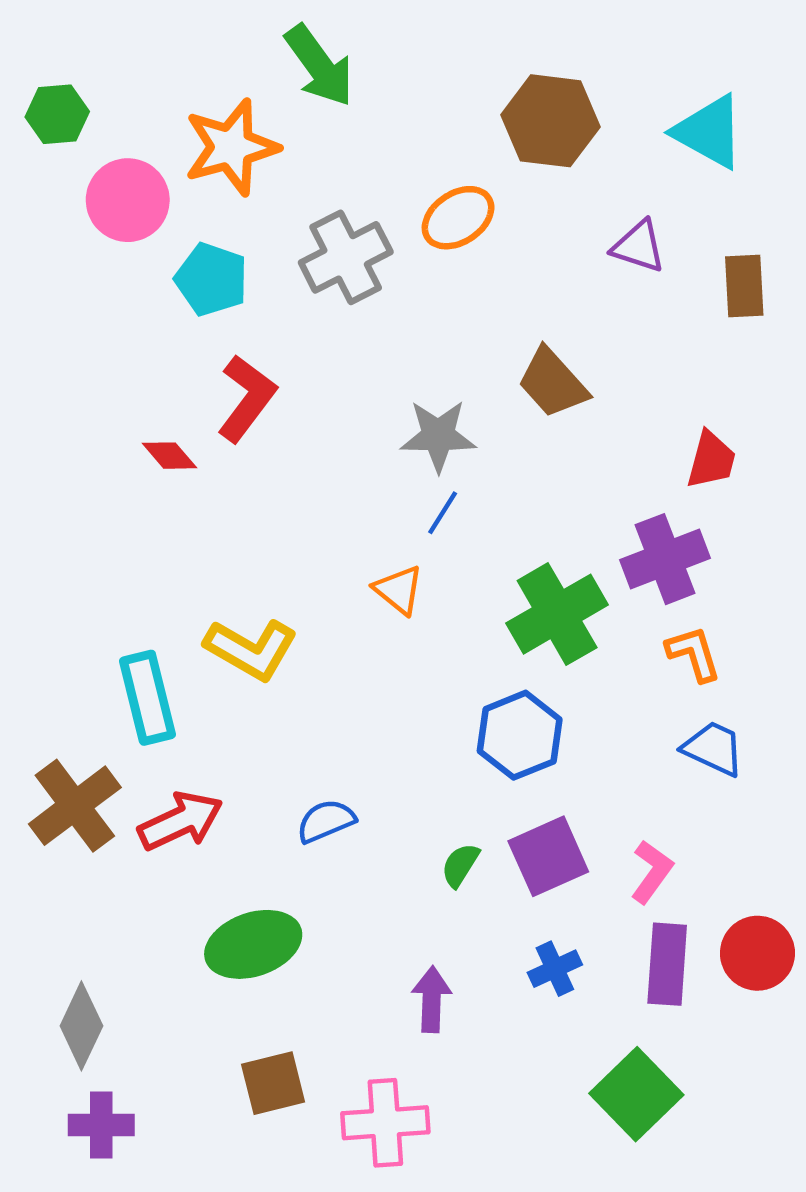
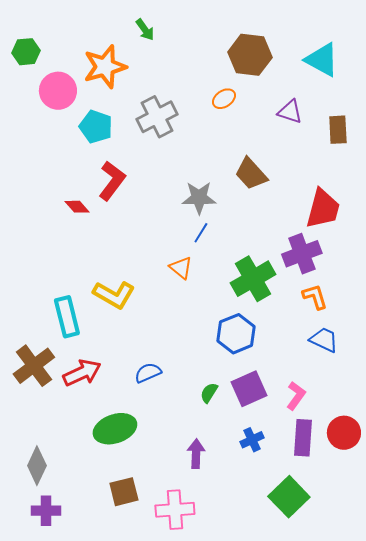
green arrow: (319, 66) -> (145, 30), size x0.6
orange ellipse: (458, 218) -> (224, 99), moved, size x0.7
red trapezoid: (711, 460) -> (323, 209), size x1.5

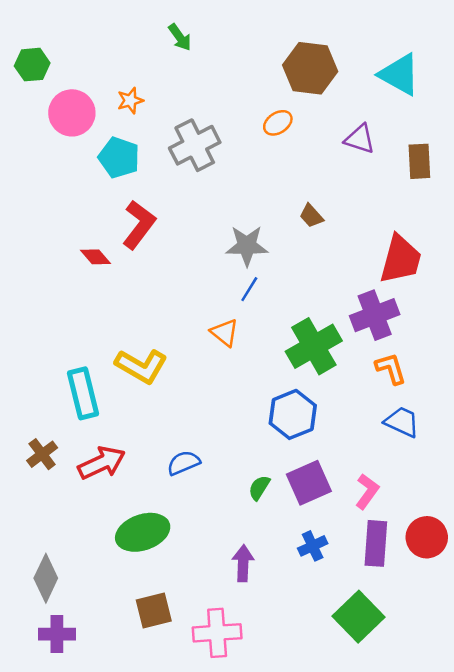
orange star: (105, 67) -> (130, 101), moved, size x0.5
brown trapezoid: (251, 174) -> (311, 216), size x0.6
brown cross: (34, 366) -> (42, 454), size x0.6

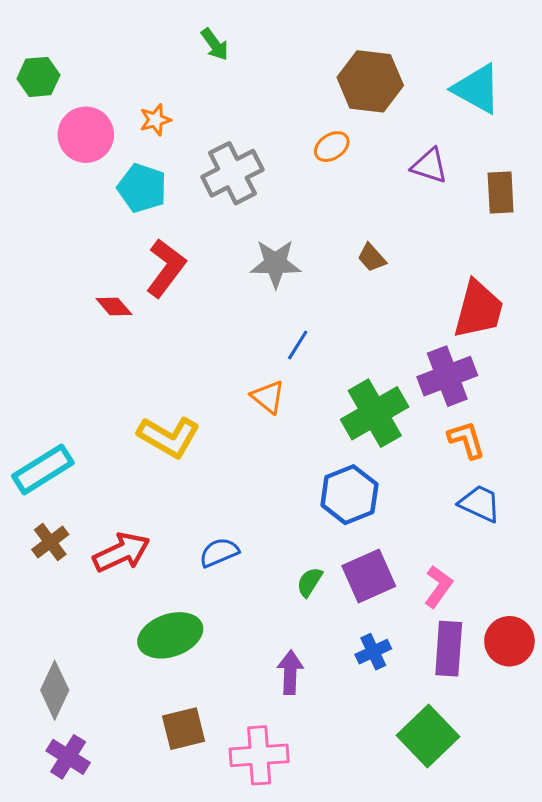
gray star: (247, 246) -> (275, 264), moved
cyan rectangle: (83, 393) -> (43, 469), moved, turned 72
purple cross: (57, 634) -> (68, 757), turned 32

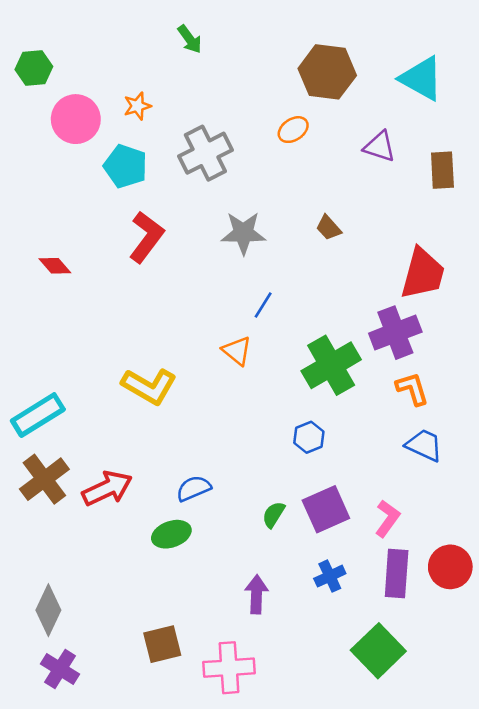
red diamond: (114, 307) -> (55, 266), moved
blue hexagon: (349, 495) -> (309, 437), size x0.6
brown cross: (50, 542) -> (44, 479), size x1.5
green ellipse: (170, 635) -> (171, 534), moved, size x0.7

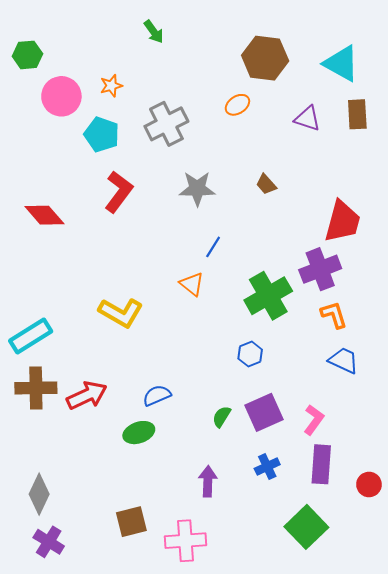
brown rectangle: (442, 170) -> (357, 114), moved
red diamond: (55, 266) -> (44, 215), size x1.5
brown cross: (44, 479) -> (36, 388), turned 36
red circle: (450, 567) -> (369, 484), moved, size x0.7

